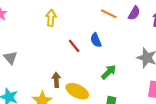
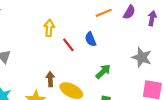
orange line: (109, 14) -> (104, 13), turned -49
yellow arrow: (51, 18) -> (49, 28), moved

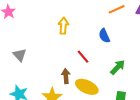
red line: (68, 45) -> (83, 57), moved

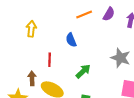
red line: (83, 57) -> (50, 60), turned 40

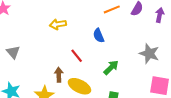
yellow arrow: (31, 29) -> (58, 24), turned -105
red line: (50, 60) -> (77, 56), turned -40

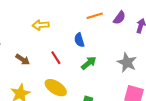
green arrow: (111, 67) -> (89, 63), moved
brown arrow: (59, 75) -> (23, 59), moved, turned 120

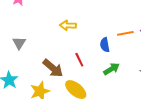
orange line: (95, 16) -> (125, 33), moved
brown arrow: (23, 59) -> (53, 68), moved, size x1.5

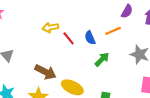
orange line: (125, 33) -> (113, 31), moved
red line: (79, 60) -> (69, 38), moved

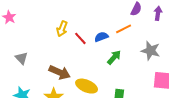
yellow arrow: (50, 27) -> (62, 29), turned -56
blue semicircle: (90, 38) -> (101, 37), turned 96

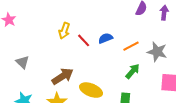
orange line: (124, 29) -> (131, 46), moved
green arrow: (114, 57) -> (133, 71), moved
brown arrow: (60, 72) -> (63, 76), turned -55

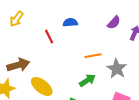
yellow arrow: (64, 31) -> (17, 19), moved
blue semicircle: (106, 38) -> (70, 23), moved

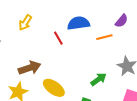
blue semicircle: (70, 23) -> (79, 23), size x1.5
orange line: (93, 56) -> (104, 37), moved

